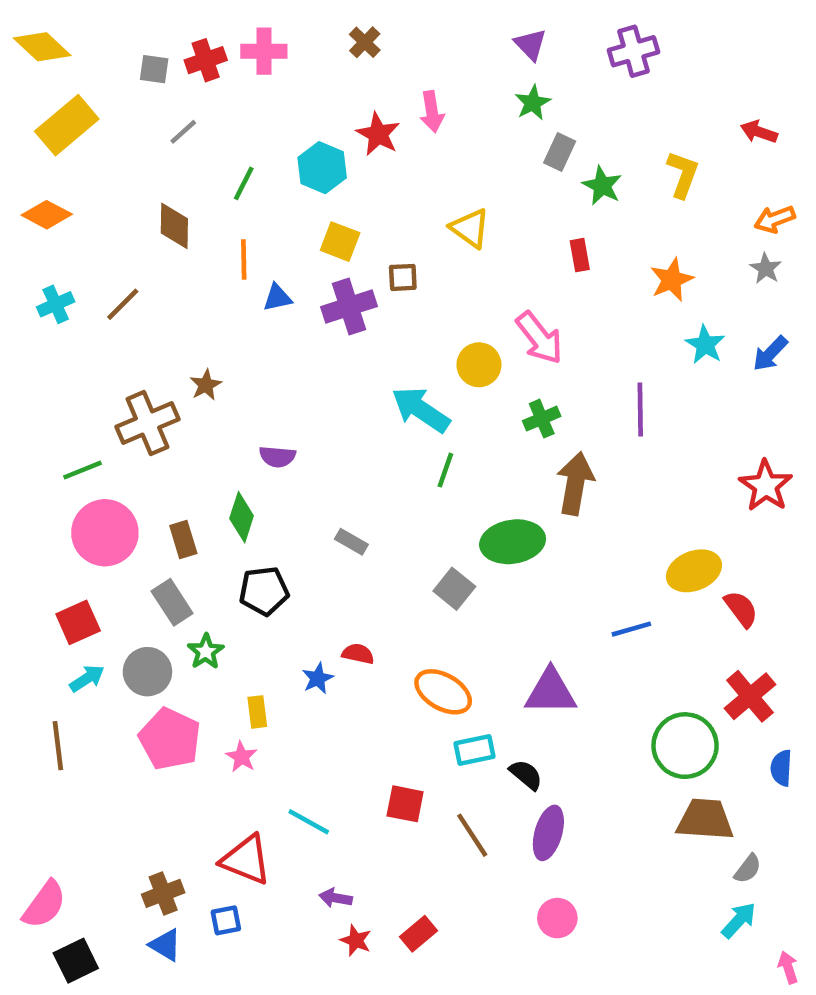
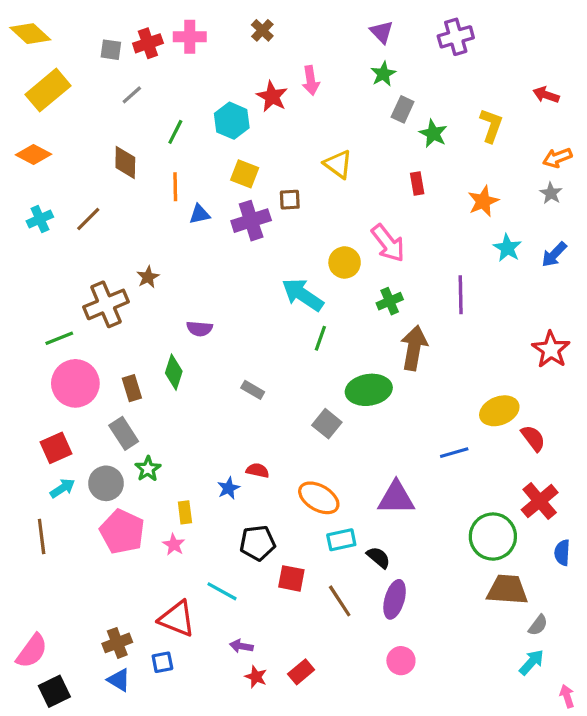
black pentagon: (264, 591) -> (258, 543), moved

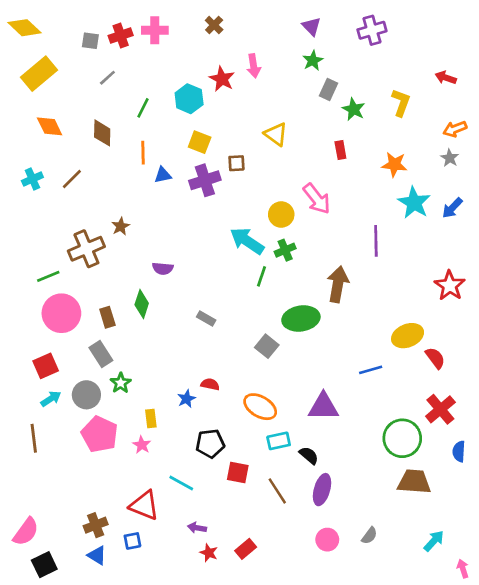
orange diamond: (33, 154) -> (50, 126), moved, turned 36
orange star: (483, 201) -> (394, 165), turned 30
cyan star: (507, 248) -> (414, 203), size x1.4
green cross: (390, 301) -> (285, 250), moved
gray semicircle: (538, 625) -> (369, 536), moved

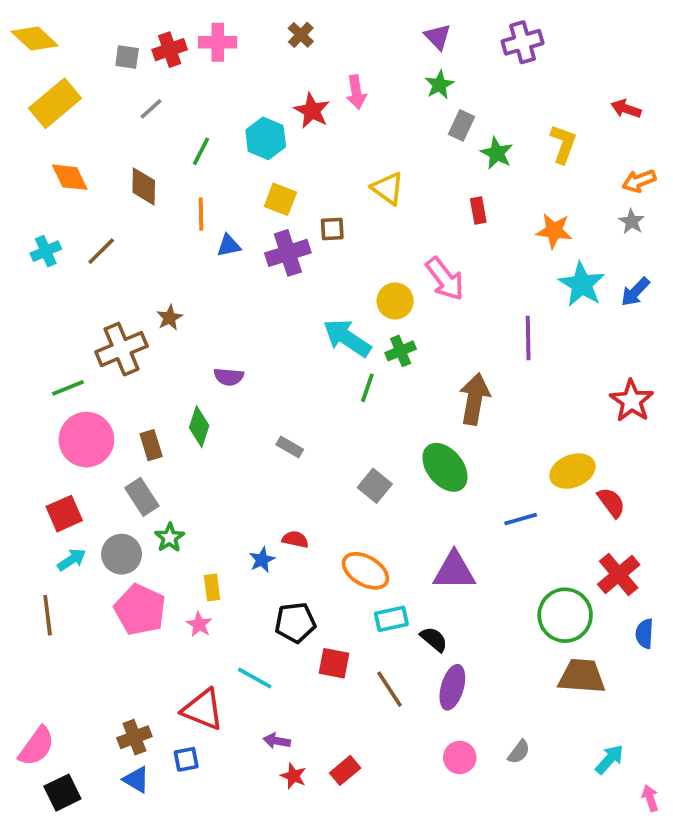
green ellipse: (301, 318) -> (445, 467), moved, turned 60

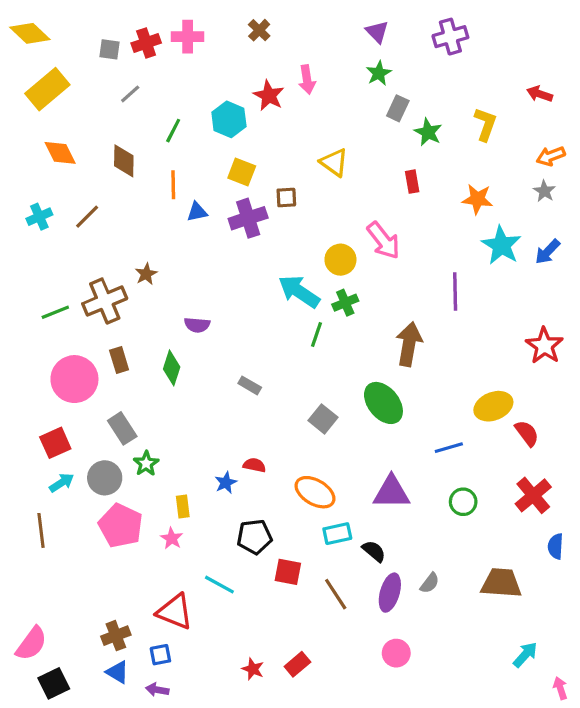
green line: (68, 388) -> (55, 312), moved
brown rectangle: (151, 445) -> (119, 360), moved
green circle: (565, 615) -> (463, 502), moved, size x0.6
purple arrow: (277, 741) -> (157, 690), moved
gray semicircle: (519, 752) -> (430, 583), moved

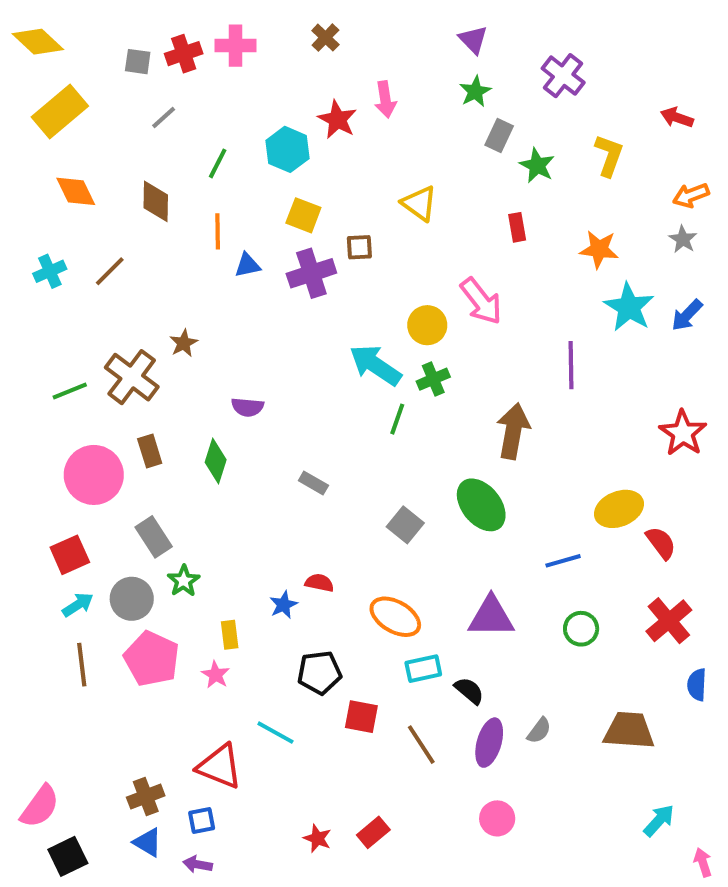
purple cross: (450, 37) -> (563, 76), moved, turned -36
brown cross: (105, 301) -> (132, 377), turned -30
brown line: (41, 530) -> (82, 665), moved

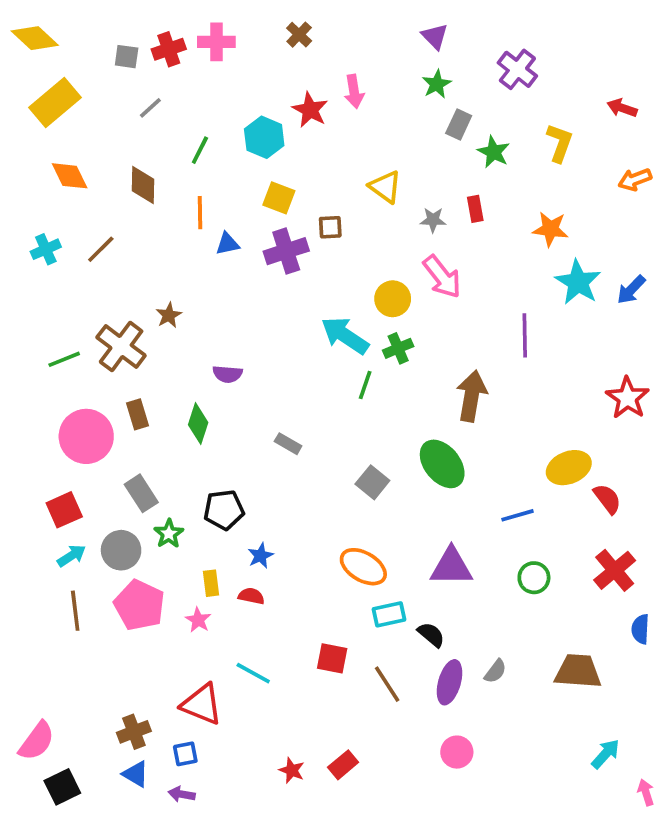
gray star: (683, 239) -> (433, 220), moved, turned -30
red semicircle: (319, 583) -> (251, 596), moved
black pentagon: (319, 673) -> (224, 510), moved

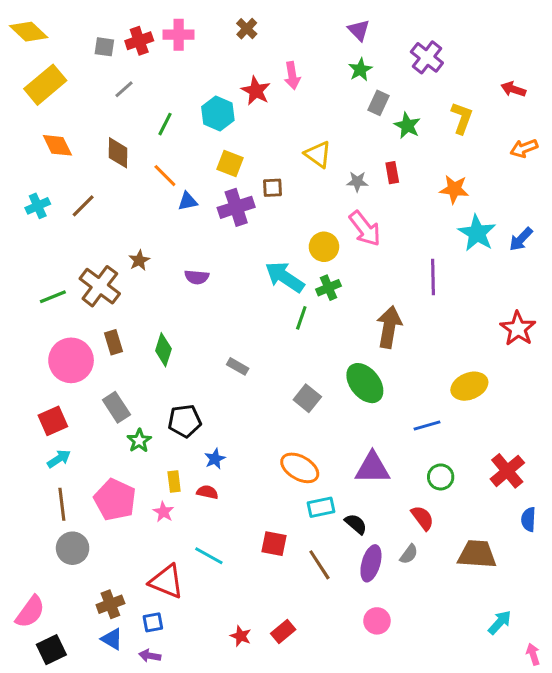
orange line: (200, 213) -> (165, 176), turned -44
purple semicircle: (227, 374) -> (197, 277), moved
red semicircle: (607, 499) -> (422, 518), moved
gray circle: (121, 550) -> (73, 548), moved

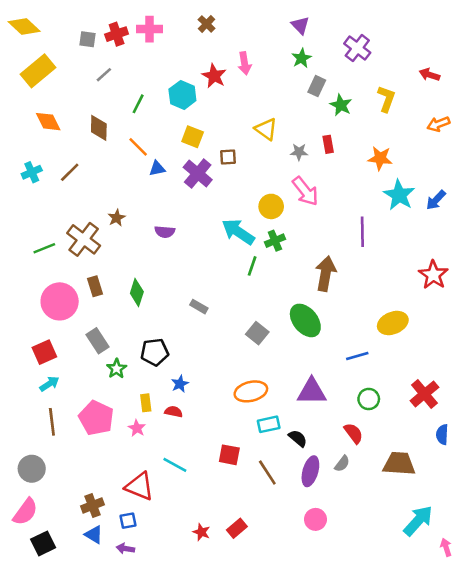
purple cross: (236, 207) -> (198, 173), turned -32
orange ellipse: (300, 468) -> (251, 391), turned -44
gray circle: (73, 548) -> (32, 469), moved
cyan arrow: (500, 622) -> (418, 521), size x1.5

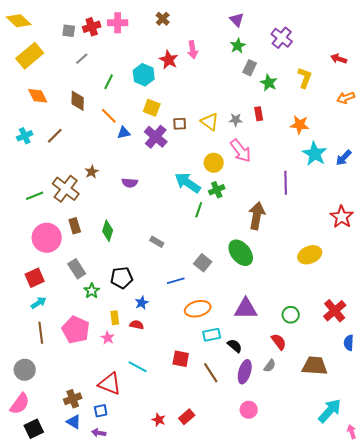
yellow triangle: (266, 129) -> (210, 122), moved
blue line: (357, 356) -> (176, 281), moved

